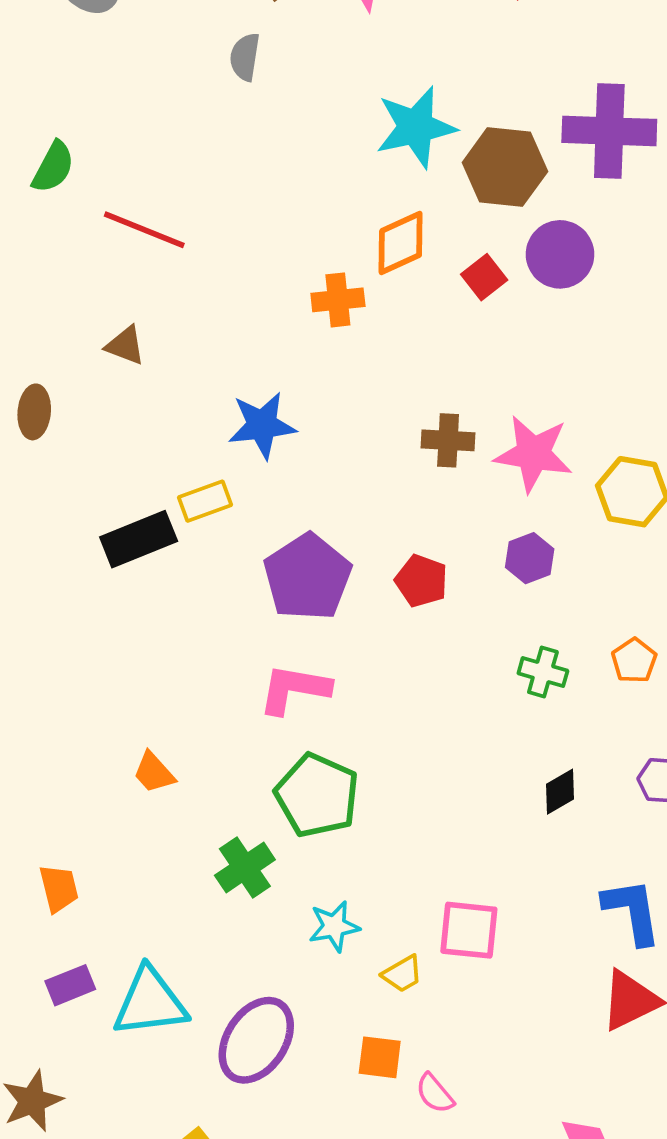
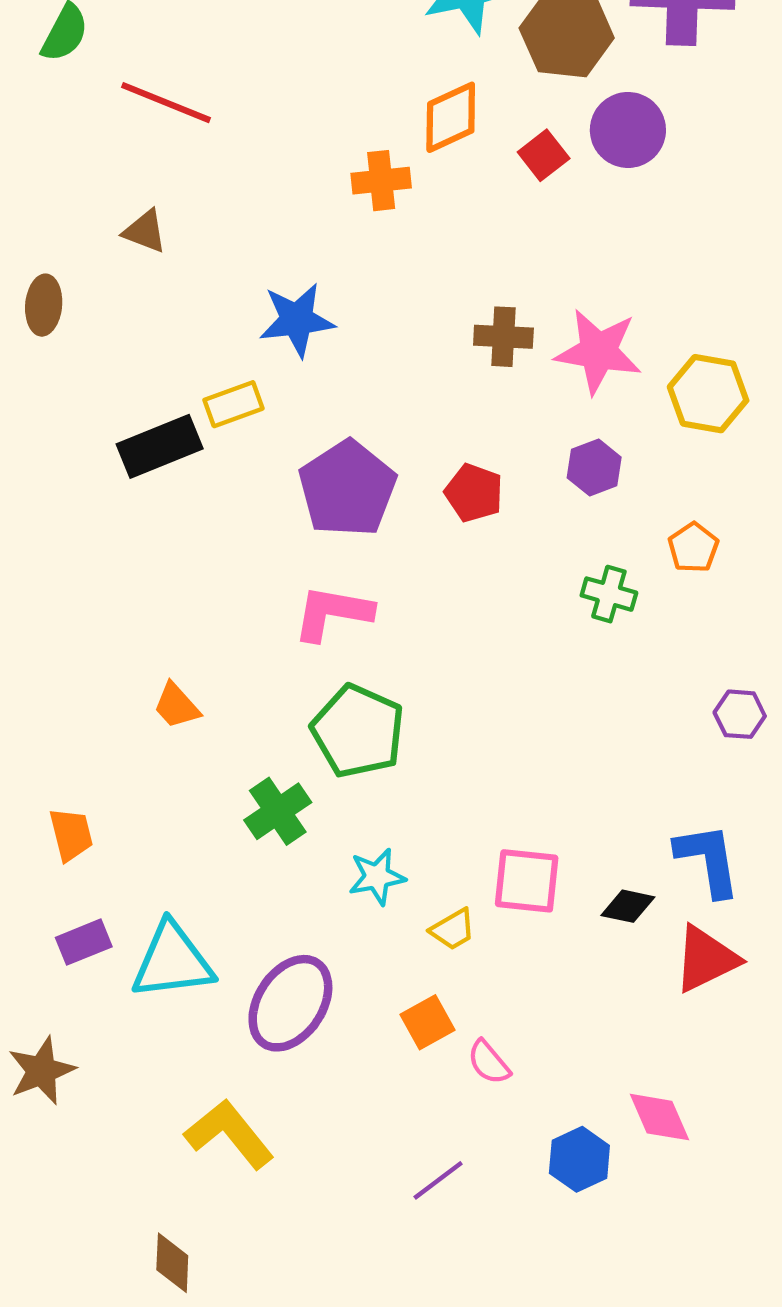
orange pentagon: (634, 661) -> (693, 548), moved
black diamond: (560, 792) -> (628, 906), moved, turned 42
orange square: (380, 1057) -> (428, 1022), turned -36

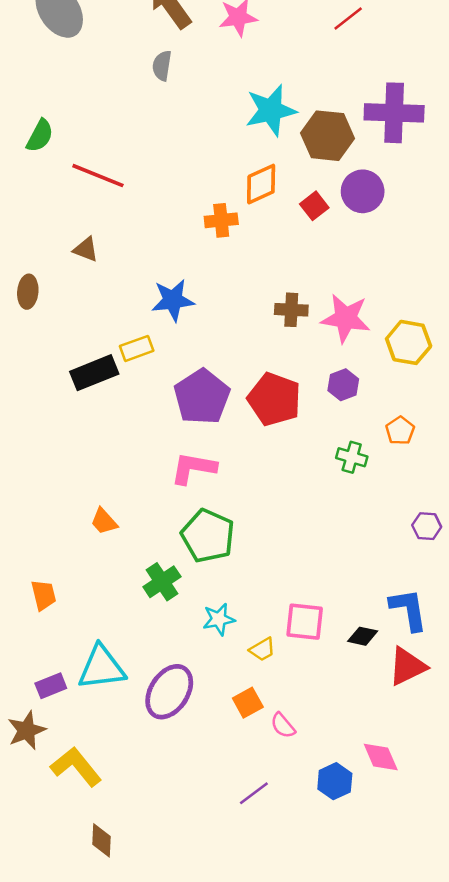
red pentagon: (474, 493) -> (274, 399), size x1.6
purple rectangle: (84, 942) -> (51, 686), moved
yellow L-shape: (229, 1134) -> (76, 767), moved

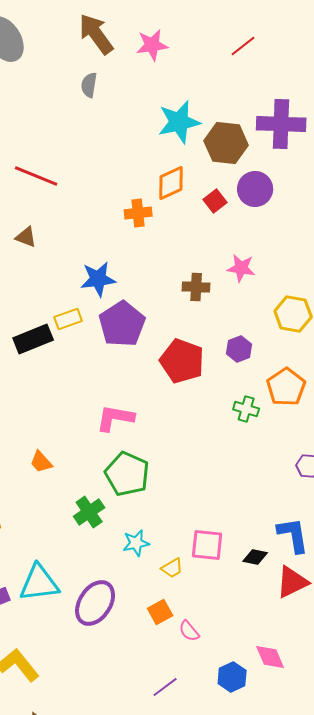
pink star: (346, 318) -> (241, 268), moved, size x0.7
purple pentagon: (202, 397) -> (122, 324), moved
orange pentagon: (400, 431) -> (286, 387), size x1.6

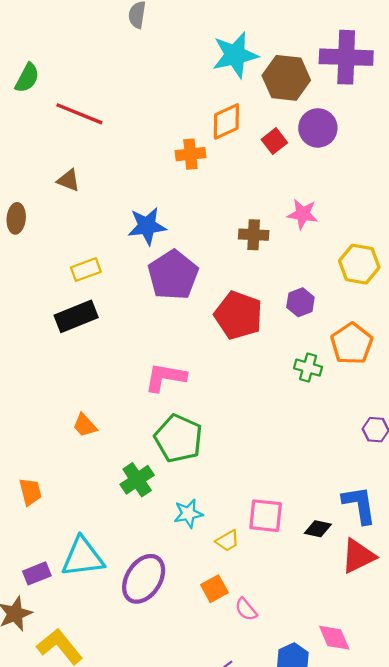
yellow rectangle: (68, 319) -> (86, 270), moved
black rectangle: (33, 339) -> (76, 316), moved

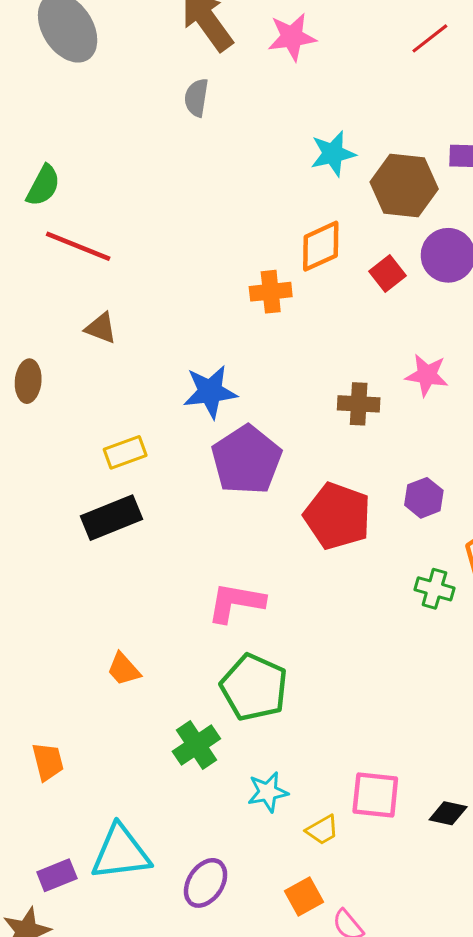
cyan star: (235, 55) -> (333, 154), size x0.7
red line: (79, 114) -> (78, 246), moved
purple ellipse: (144, 579) -> (206, 883), size x0.7

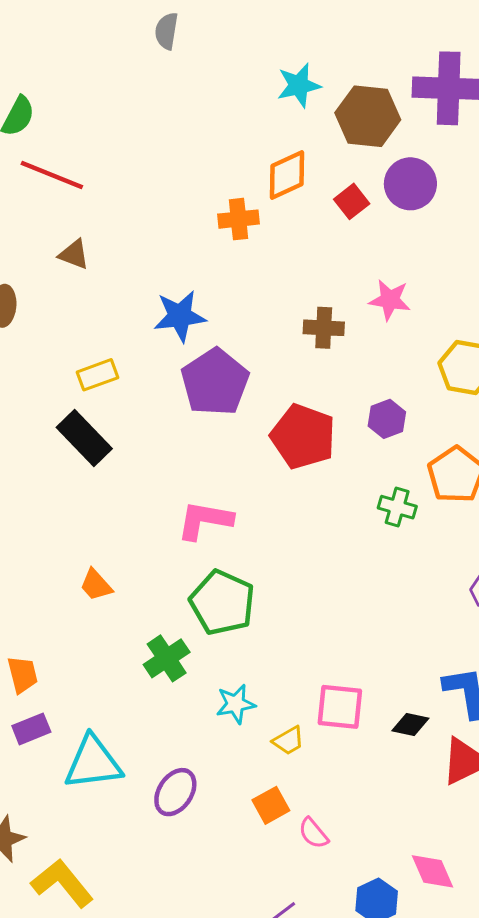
black rectangle: (112, 518) -> (84, 438), turned 68
purple rectangle: (57, 875) -> (31, 729), moved

